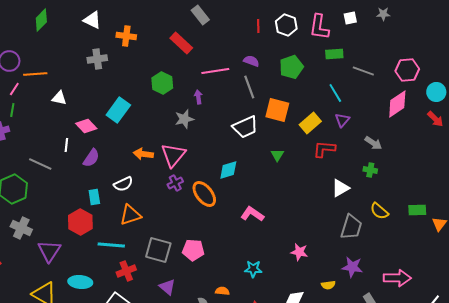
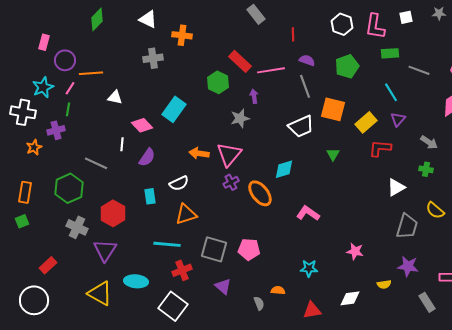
red line: (258, 26) -> (293, 34), moved
red rectangle: (181, 43) -> (240, 61), moved
red hexagon: (80, 222) -> (113, 213), moved

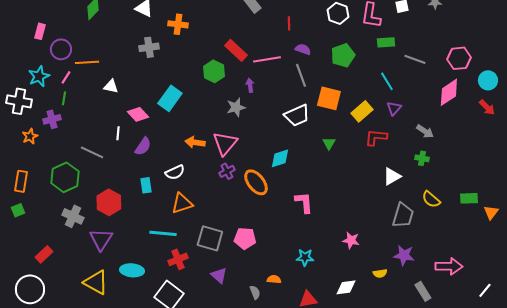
pink L-shape: (308, 213) -> (304, 202), turned 50

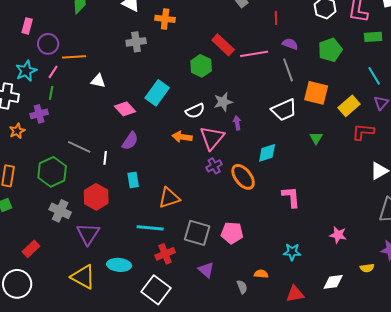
purple arrow: (250, 85) -> (237, 123), moved
white line: (118, 133) -> (105, 158), moved
white semicircle: (175, 172) -> (195, 111), moved

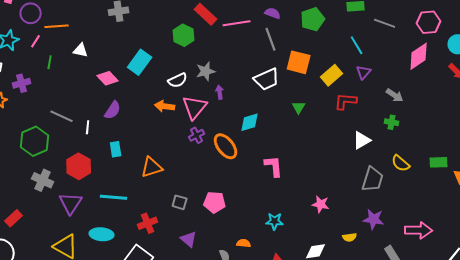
green line: (51, 93) -> (50, 62), moved
cyan line: (150, 228) -> (114, 197), moved
gray square: (197, 233) -> (180, 202), size x0.6

